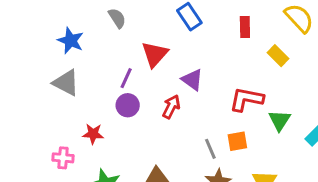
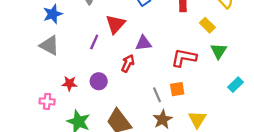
blue star: (71, 41) -> (53, 14), turned 30
purple triangle: (192, 80) -> (144, 43), turned -42
purple circle: (128, 105) -> (99, 81), moved
green triangle: (279, 120) -> (219, 51), moved

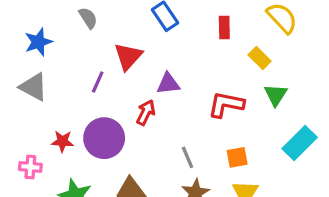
purple circle: (99, 81) -> (104, 138), size x1.6
cyan rectangle: (235, 85) -> (300, 143), size x1.5
orange square: (177, 89) -> (237, 157), moved

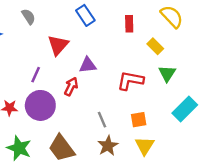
purple line: (98, 82) -> (36, 75), moved

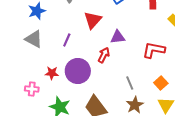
purple line: (36, 75) -> (67, 40), moved
orange square: (139, 120) -> (161, 83), turned -32

